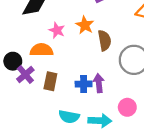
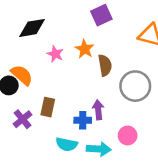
orange semicircle: (42, 50) -> (22, 75), moved, turned 40
purple cross: (25, 75) -> (23, 119), moved
blue cross: (84, 84) -> (83, 120), moved

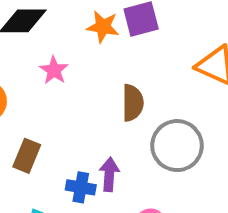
orange star: (85, 49) -> (103, 27), moved, turned -30

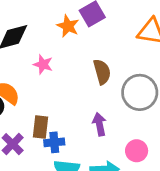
orange star: (103, 27) -> (68, 26), turned 30
blue cross: (81, 187) -> (54, 142), moved

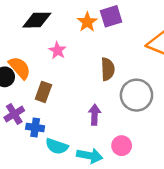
brown rectangle: (40, 127) -> (43, 92), moved
blue cross: (54, 142) -> (35, 128), moved

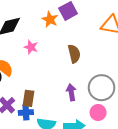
brown rectangle: (43, 92) -> (28, 98), moved
gray circle: (136, 95) -> (102, 88), moved

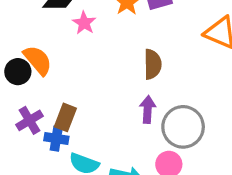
pink star: (31, 47) -> (84, 23), moved
purple arrow: (71, 92) -> (148, 109), moved

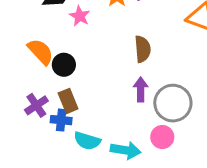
black circle: (18, 72) -> (64, 65), moved
brown rectangle: (65, 117) -> (68, 101), turned -40

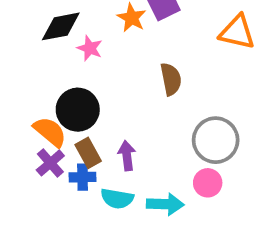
orange semicircle: (41, 52) -> (50, 132), moved
black circle: (64, 65) -> (78, 110), size x1.5
purple arrow: (141, 89) -> (127, 156), moved

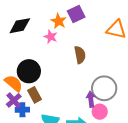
pink star: (90, 48) -> (51, 37), moved
purple arrow: (127, 156) -> (91, 99), moved
blue cross: (83, 177) -> (22, 110), moved

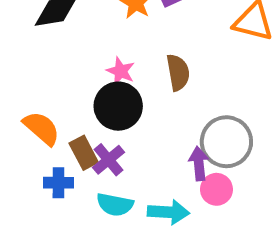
pink star: (51, 37) -> (121, 71), moved
black circle: (29, 71) -> (118, 106), moved
purple cross: (14, 100) -> (109, 160), moved

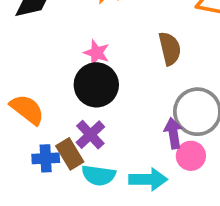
brown semicircle: (178, 72) -> (170, 49), moved
brown rectangle: (84, 153) -> (70, 154), moved

